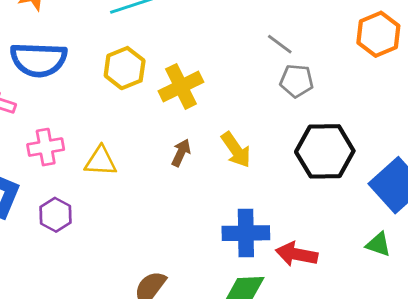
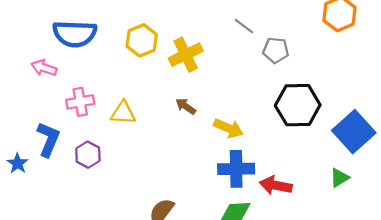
gray line: (280, 44) -> (244, 26), moved
yellow arrow: (236, 150) -> (229, 128), moved, turned -32
brown arrow: (181, 153) -> (186, 106), turned -80
green triangle: (378, 244) -> (339, 178), turned -50

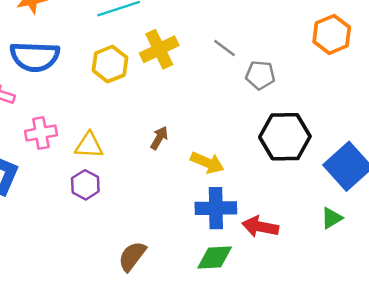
yellow cross: (186, 55) -> (159, 49), moved
brown arrow: (186, 106) -> (159, 138), turned 85
purple hexagon: (88, 155) -> (85, 185), moved

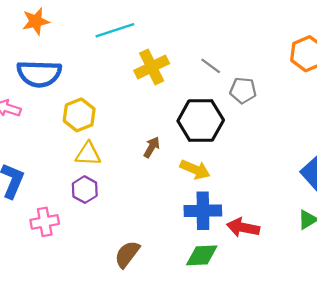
yellow hexagon: (110, 64) -> (79, 115), moved
pink cross: (41, 133) -> (45, 222), moved
black hexagon: (285, 137) -> (201, 121), moved

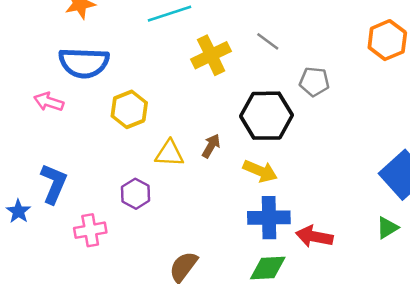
gray line: (211, 66) -> (268, 41), moved
yellow triangle: (88, 154) -> (170, 153), moved

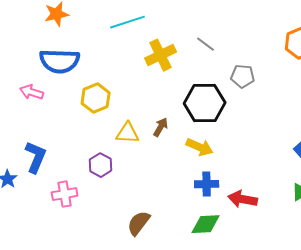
blue cross: (269, 218) -> (207, 184), size x0.7

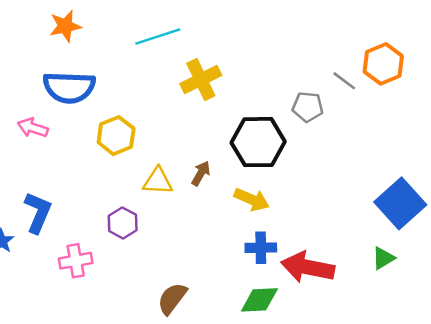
gray line: (206, 44) -> (344, 81), moved
red arrow: (243, 199) -> (308, 267), size x1.4

